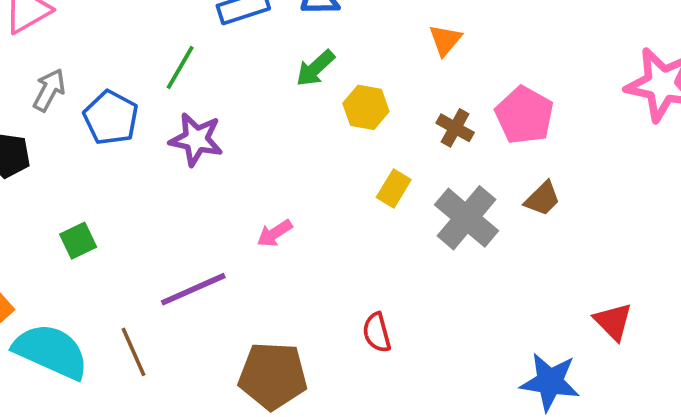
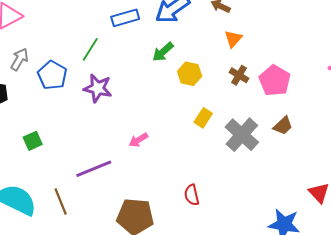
brown cross: (455, 128) -> (239, 75), moved

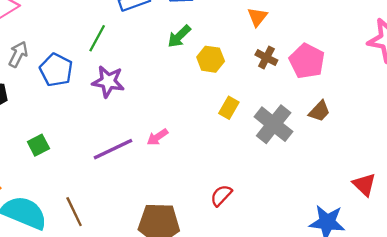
purple line: (94, 169) -> (113, 149), moved
red semicircle: (192, 195) -> (221, 195), turned 60

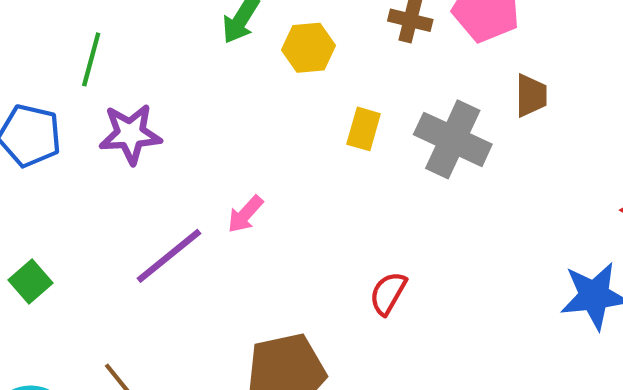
brown trapezoid: (319, 111) -> (531, 96), turned -30

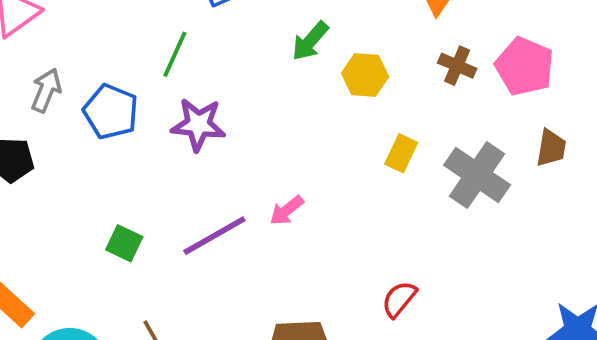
green square: (30, 281) -> (124, 243), moved, turned -33

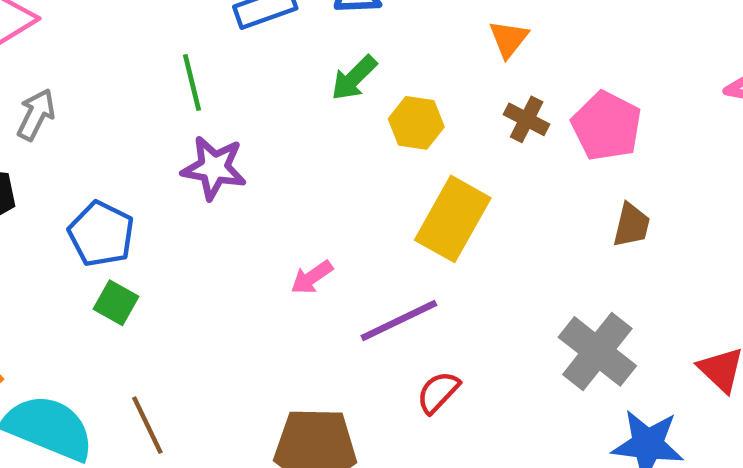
green line: (175, 54) -> (192, 82), turned -42
blue pentagon: (111, 112) -> (101, 234), moved
yellow rectangle: (401, 153) -> (453, 219), size x1.8
gray cross: (477, 175) -> (597, 351), moved
purple line: (214, 236) -> (399, 321), moved

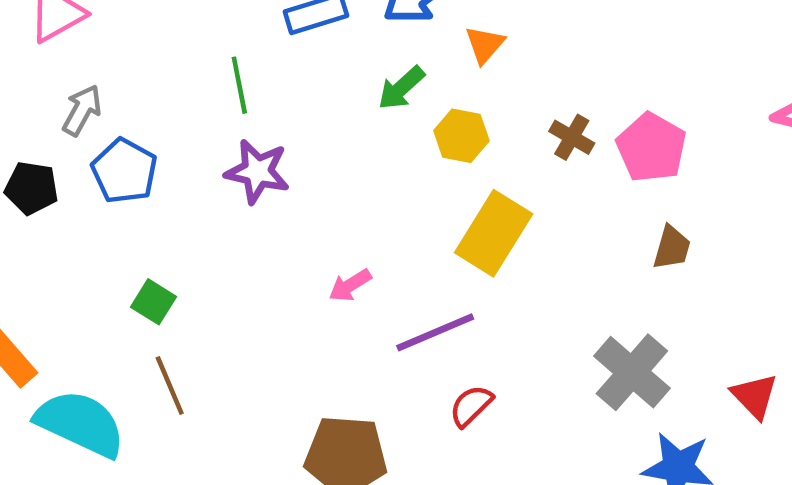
orange triangle: (509, 39) -> (485, 45), moved
blue pentagon: (101, 234) -> (124, 171), moved
brown line: (147, 425) -> (170, 386), moved

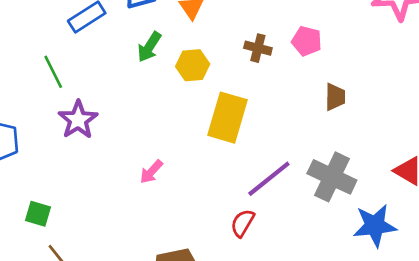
pink pentagon: (651, 147) -> (307, 41), size x0.7
purple star: (257, 171) -> (78, 120), turned -30
purple line: (435, 332) -> (269, 179), moved

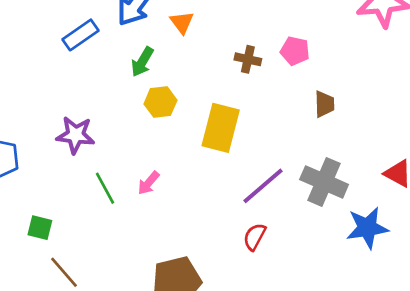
yellow hexagon: (193, 65) -> (160, 102), moved
green line: (53, 72) -> (105, 188), moved
purple star: (78, 120) -> (75, 135), turned -30
red semicircle: (242, 223) -> (255, 237), moved

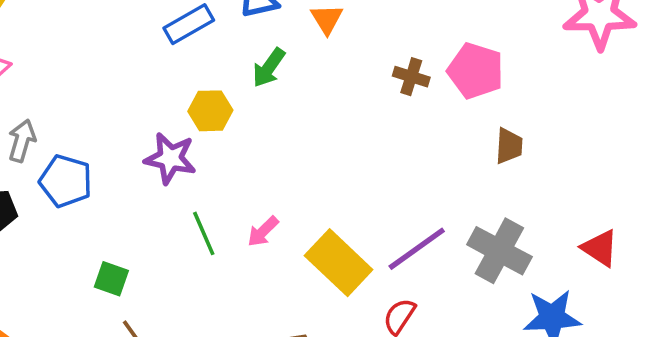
pink pentagon: (295, 51) -> (476, 71), size x1.4
yellow hexagon: (160, 102) -> (210, 111), moved
yellow rectangle: (221, 128) -> (339, 263), moved, turned -66

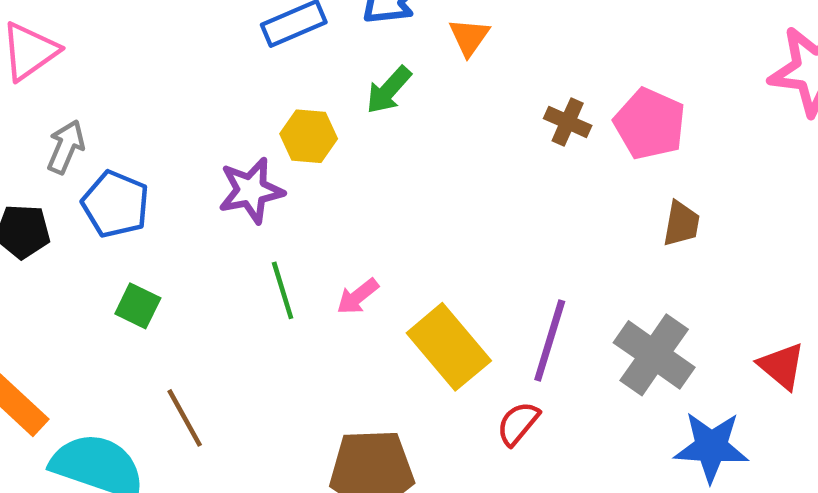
purple star: (170, 158) -> (251, 190), turned -30
purple line: (417, 249) -> (550, 340), turned -44
green square: (111, 279) -> (138, 306), moved

